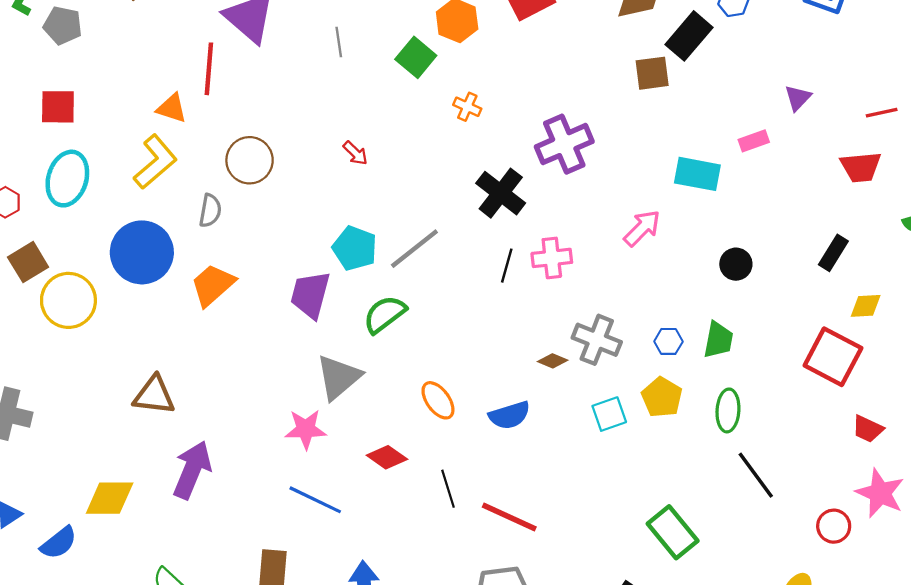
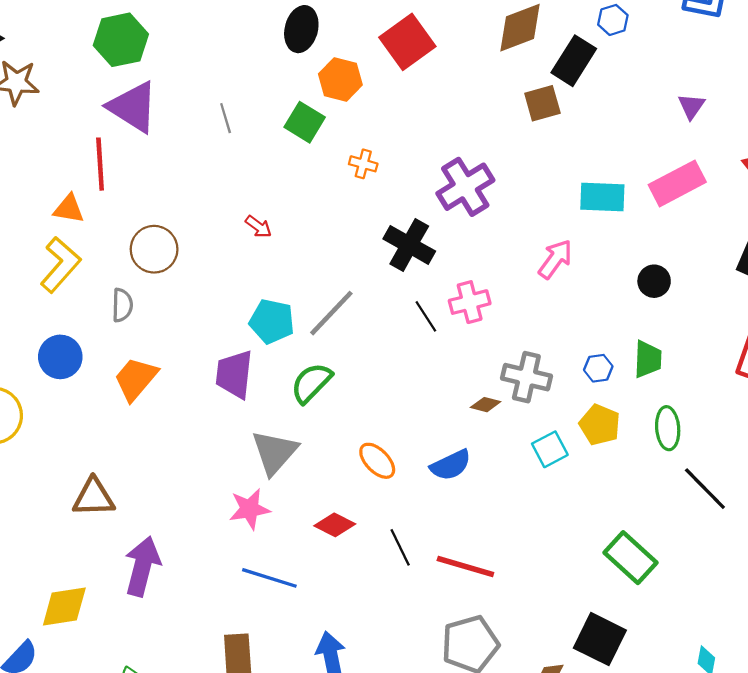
pink rectangle: (754, 141) -> (677, 183), moved, size x1.8
blue circle: (142, 252) -> (60, 357), size x0.7
black line: (507, 266) -> (426, 316), turned -40

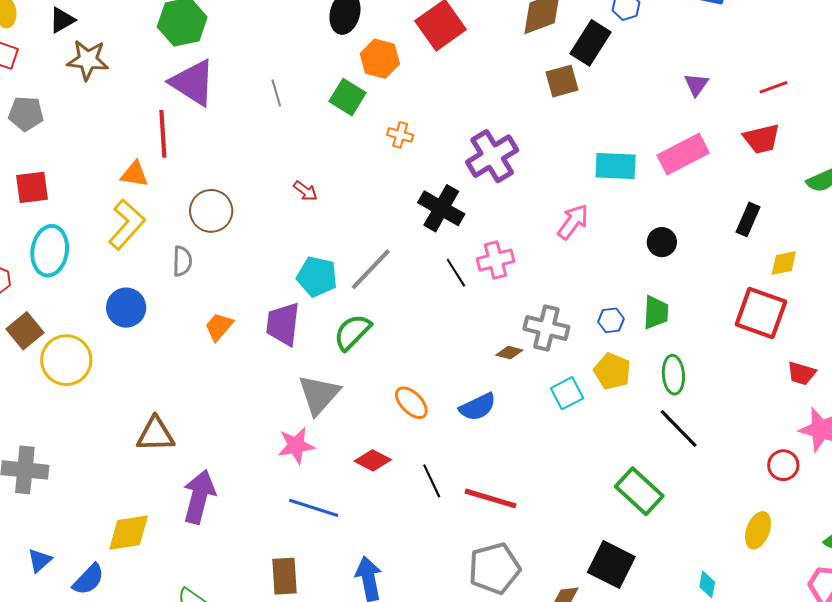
orange trapezoid: (136, 379) -> (219, 327), moved, size x0.7
black line: (705, 489) -> (679, 429), moved

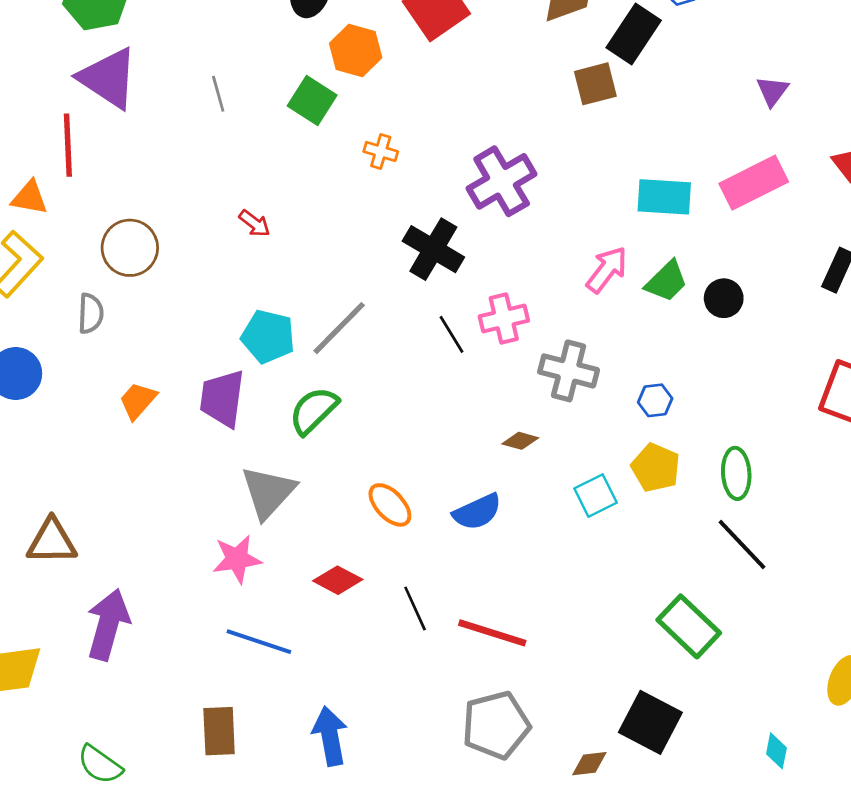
green trapezoid: (656, 312) -> (666, 281), moved, turned 42
gray cross: (546, 328) -> (569, 371), moved

